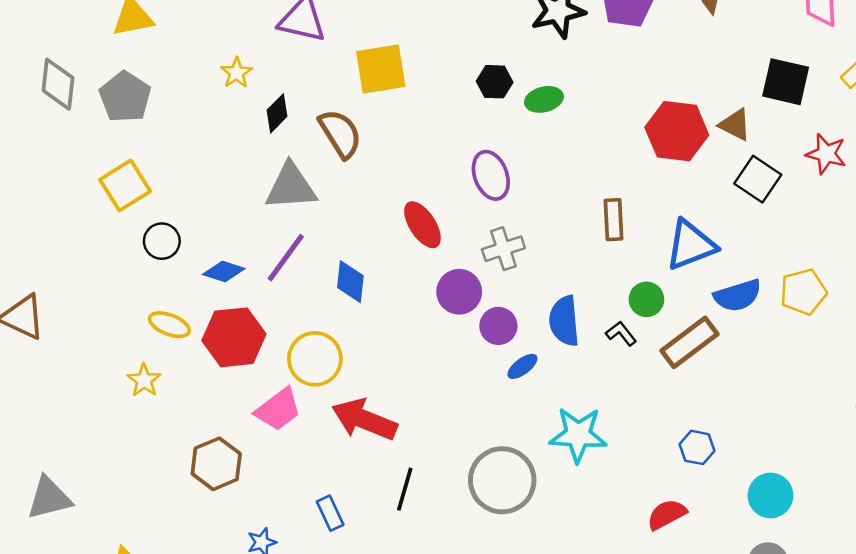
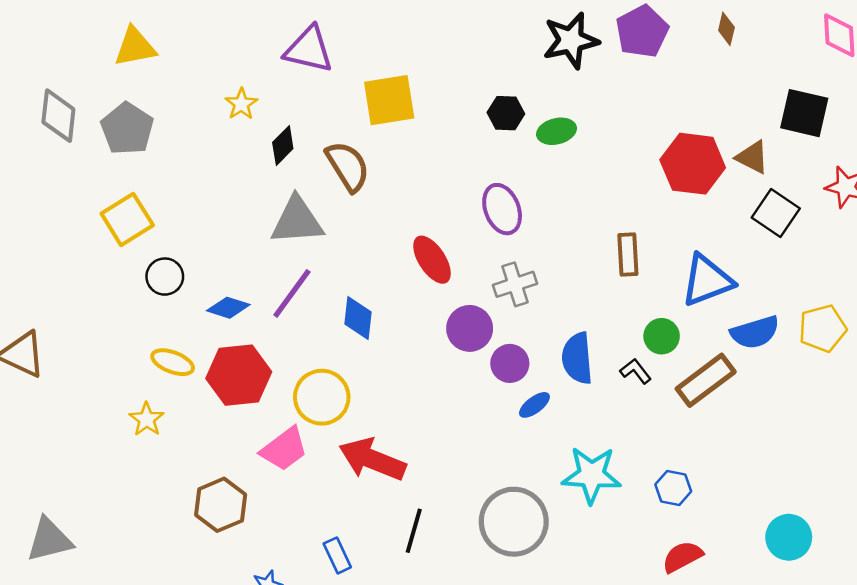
blue hexagon: (697, 447) -> (673, 488), moved

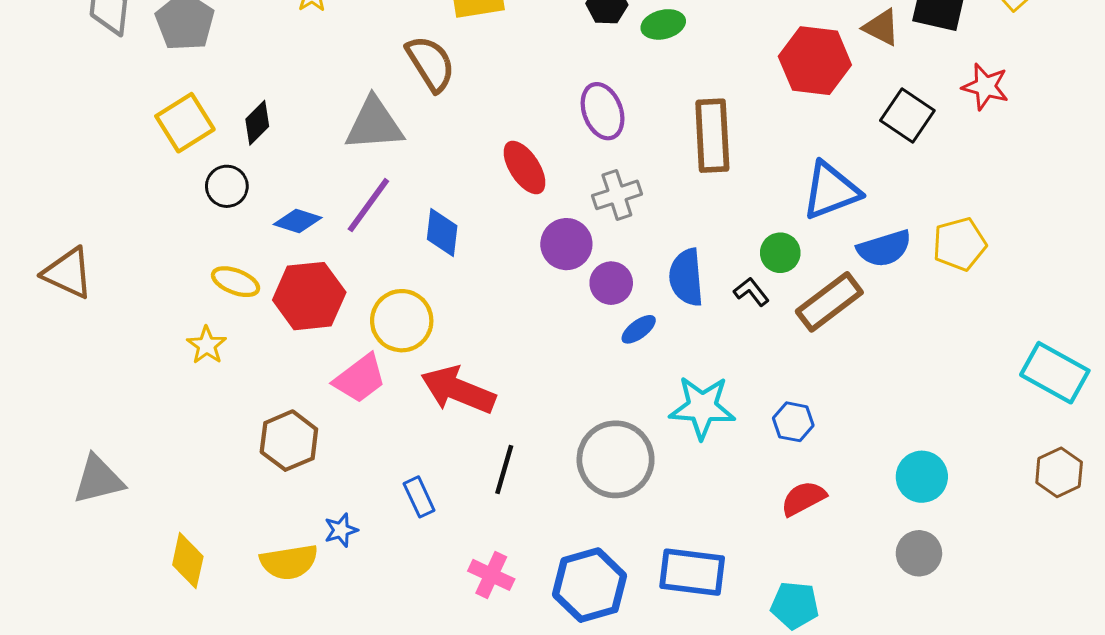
black diamond: (283, 146) -> (257, 123), moved
brown triangle: (752, 157) -> (881, 27), moved
brown rectangle: (628, 254) -> (712, 136), moved, size x1.5

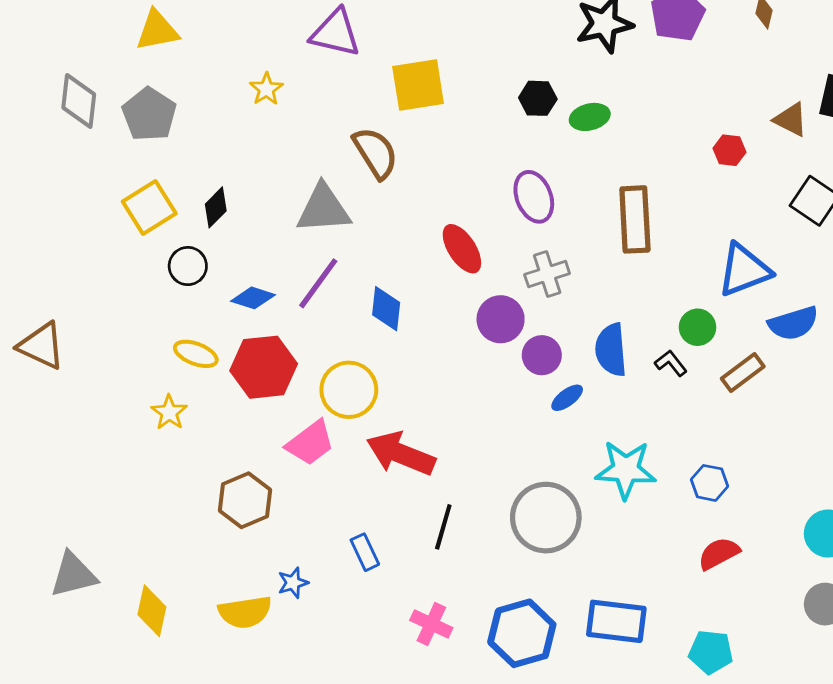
red hexagon: (815, 61) -> (729, 150), size x0.5
brown rectangle: (829, 302) -> (743, 372), size x0.7
gray triangle: (98, 480) -> (73, 575), moved

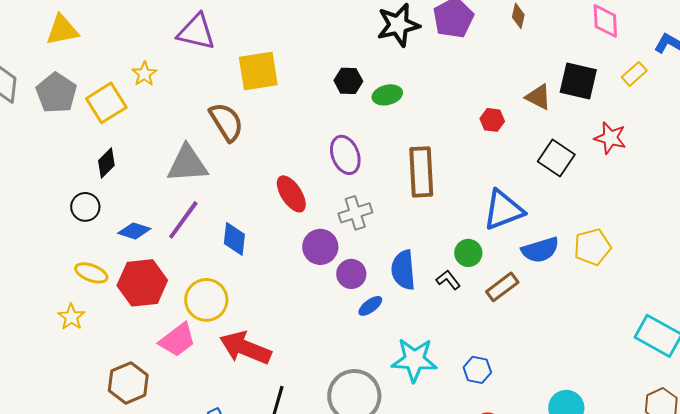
yellow square: (149, 207) -> (106, 103), moved

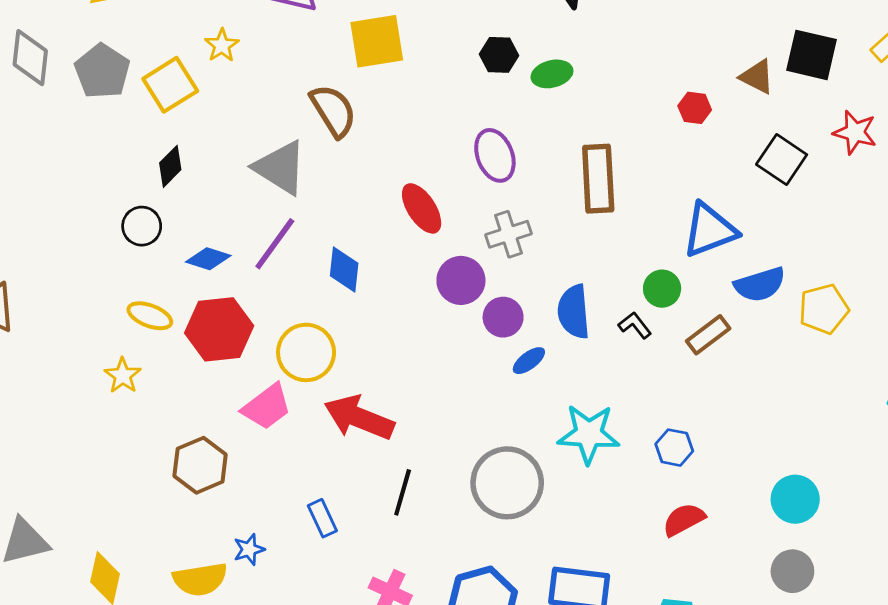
gray triangle: (187, 164) -> (280, 168), turned 36
yellow pentagon: (592, 247) -> (824, 309), moved

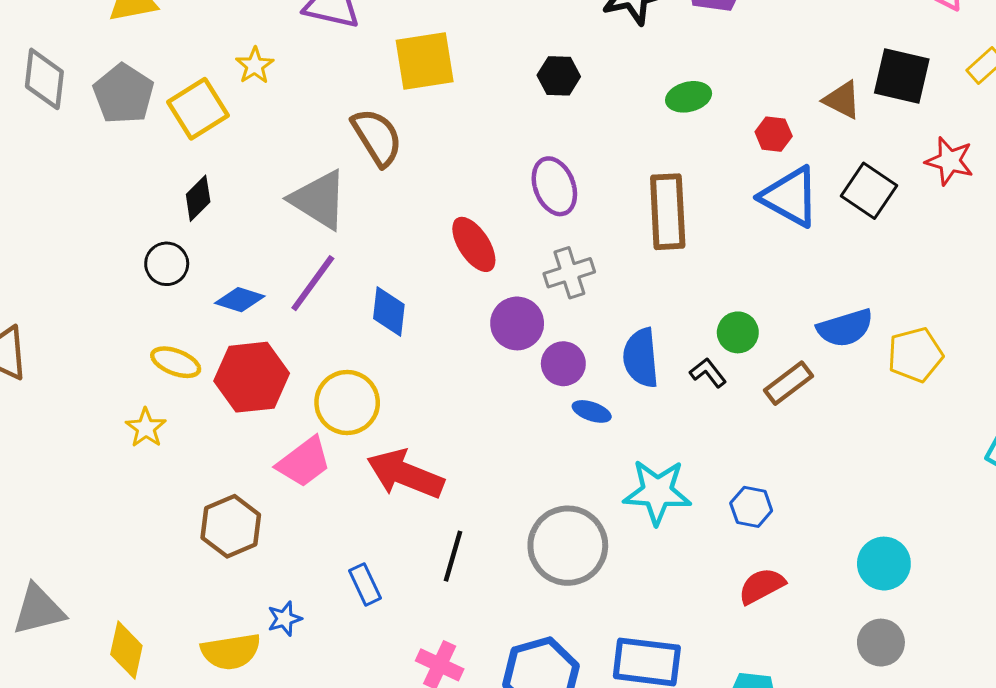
green ellipse: (552, 74) -> (689, 97), moved
blue triangle: (710, 230) -> (790, 197), moved, turned 50
blue ellipse: (529, 361) -> (592, 411), turned 56

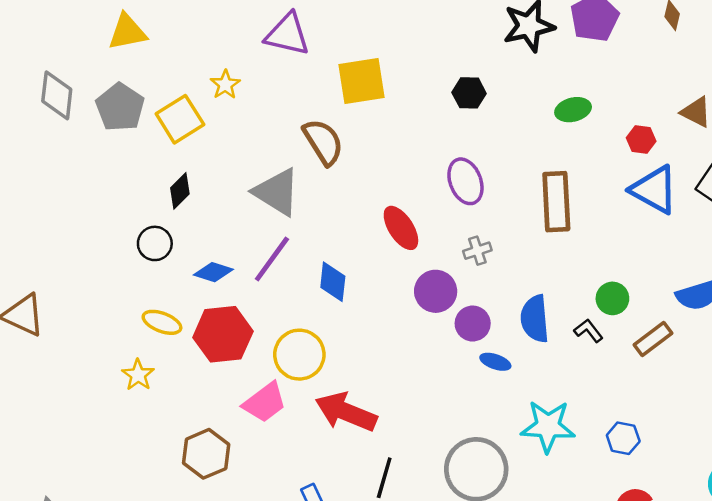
gray cross: (569, 273) -> (477, 251), size x0.7

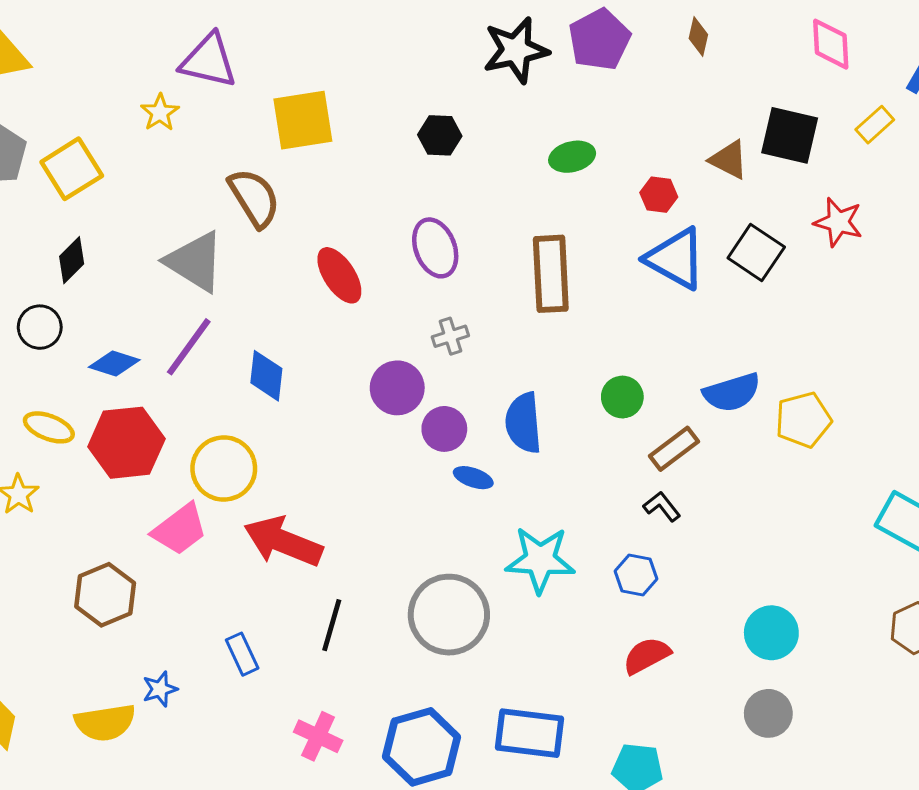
yellow star: (225, 85) -> (160, 113), moved
red ellipse: (401, 228) -> (339, 275), moved
black L-shape: (589, 331) -> (662, 507), moved

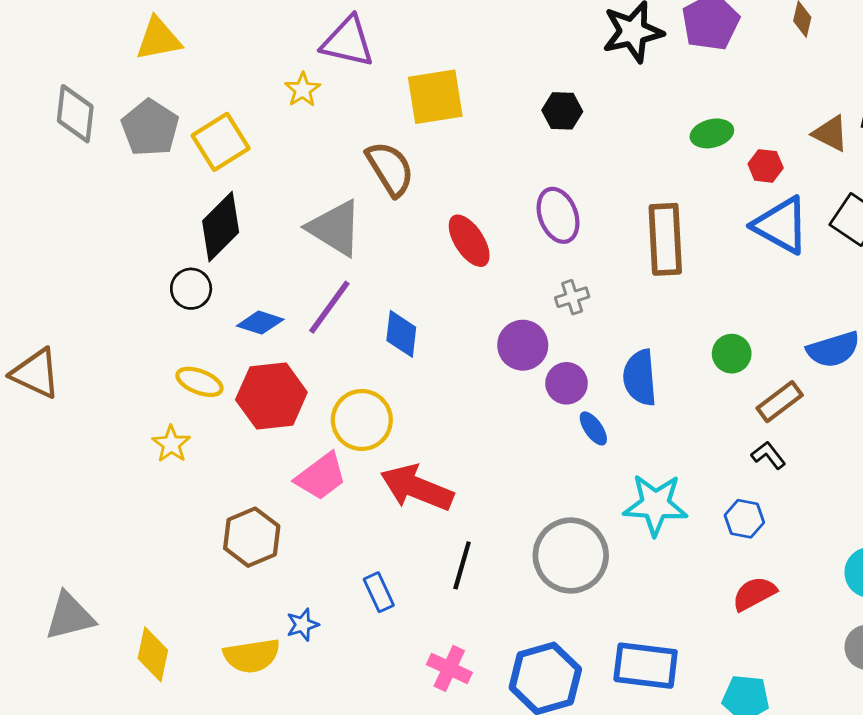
green ellipse: (572, 157) -> (712, 133), moved
black diamond: (72, 260) -> (221, 227), size x1.6
blue ellipse: (473, 478) -> (593, 428), turned 36

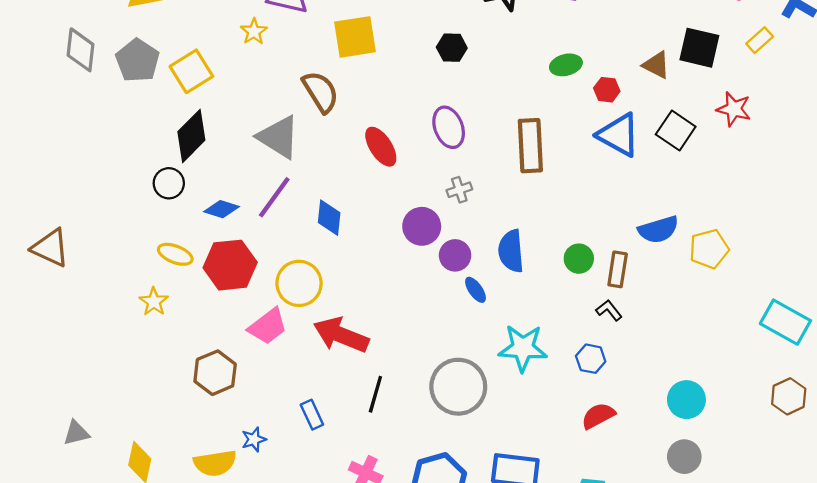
green circle: (732, 354) -> (579, 259), moved
brown rectangle: (780, 402) -> (618, 269), turned -44
gray triangle: (70, 616) -> (76, 433), size x0.7

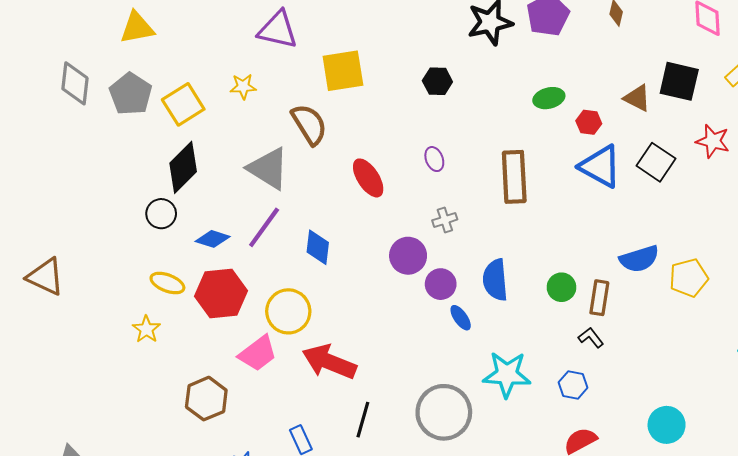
yellow star: (254, 32) -> (243, 87), moved, turned 30
purple ellipse: (449, 127) -> (434, 159), size x0.6

